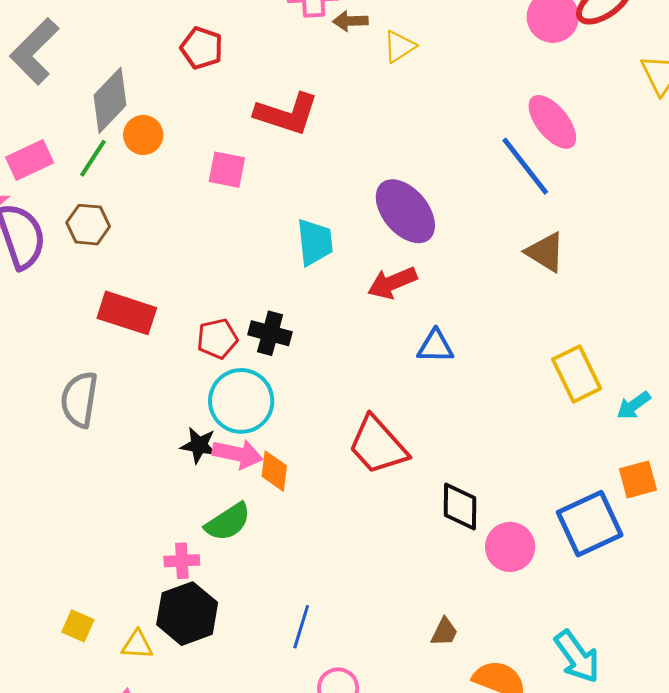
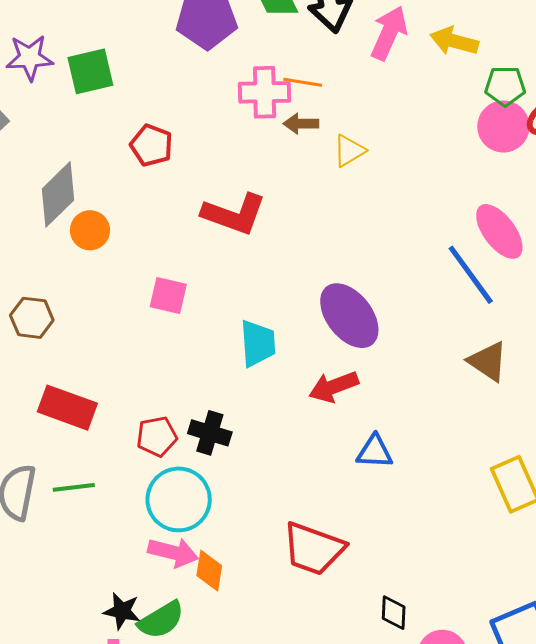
green line: (93, 158) -> (74, 487), moved, turned 48
pink square: (227, 170) -> (168, 295), moved
black star: (199, 445) -> (122, 611), moved
red trapezoid: (378, 445) -> (313, 549), turned -30
black diamond: (460, 507) -> (394, 613), size x0.7

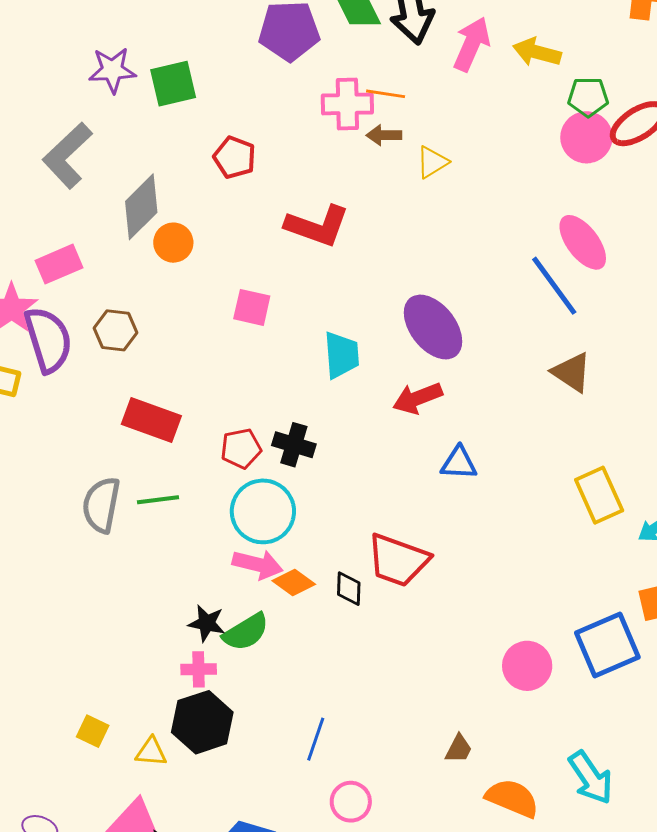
orange diamond: (209, 571) -> (294, 583), turned -63
black diamond: (394, 613) -> (349, 589), moved

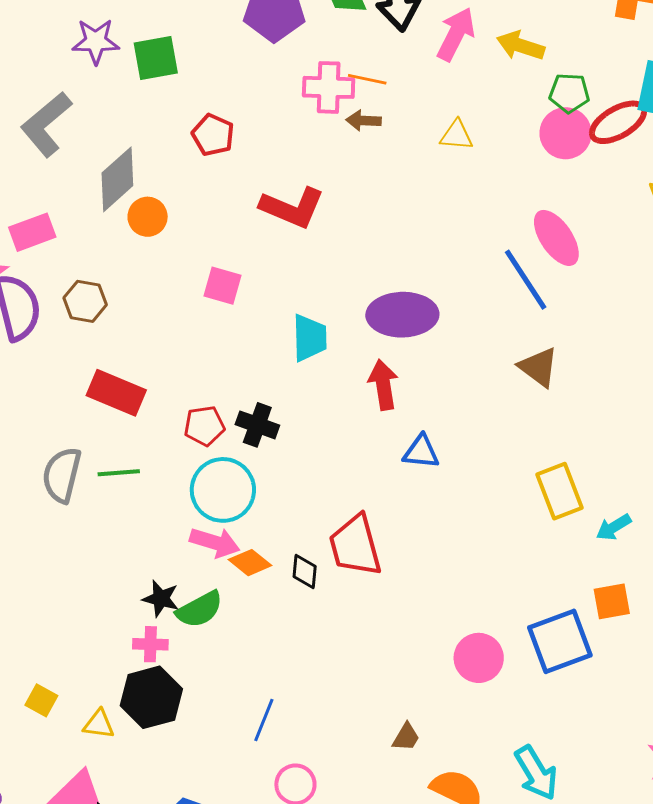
yellow triangle: (432, 162) -> (456, 135), moved, turned 33
purple ellipse: (433, 327) -> (402, 315), turned -56
red arrow: (418, 398) -> (383, 385), turned 99
red trapezoid: (398, 560) -> (355, 546), turned 52

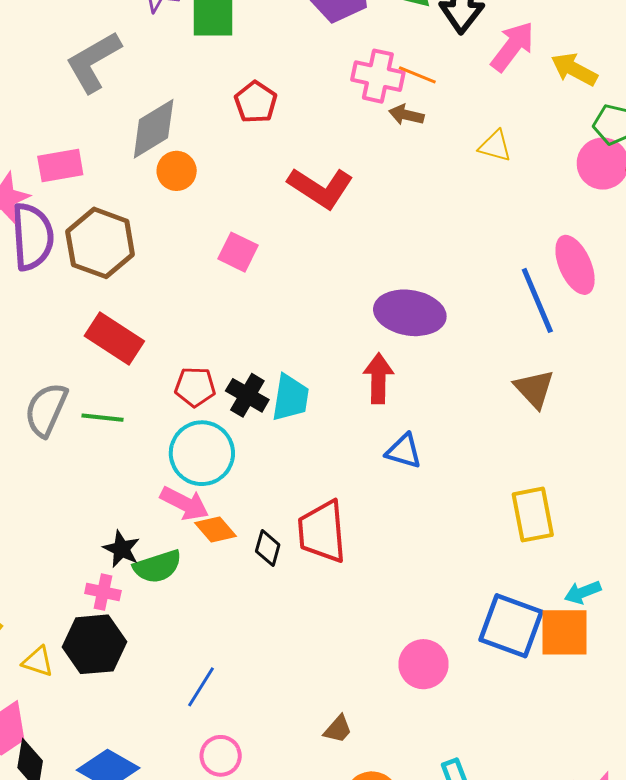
brown hexagon: (85, 301) -> (100, 243), size x1.6
cyan trapezoid: (310, 338) -> (290, 398), moved
cyan arrow: (614, 527) -> (583, 592), moved
orange square: (612, 601) -> (565, 632), size x1.4
blue square: (560, 641) -> (511, 626), moved, turned 30

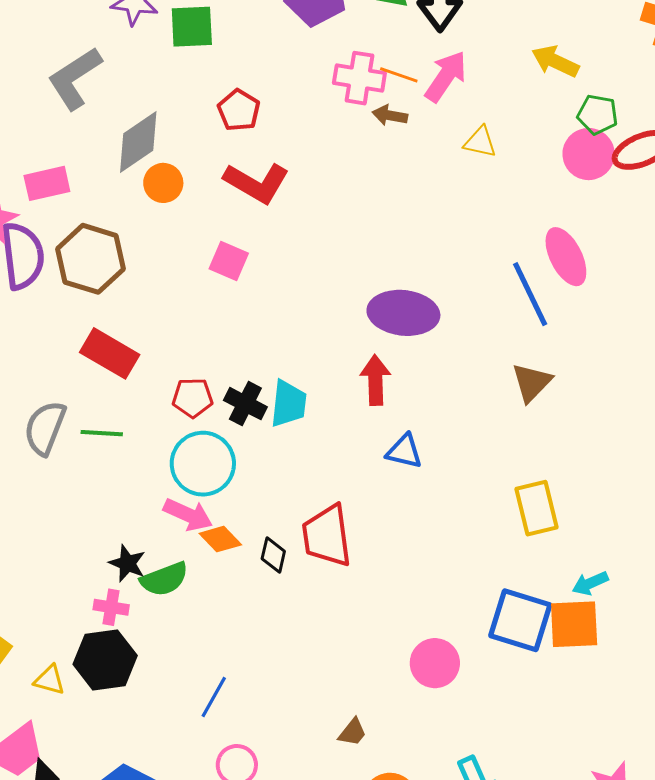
pink arrow: (513, 46) -> (446, 76), moved
red L-shape: (321, 188) -> (257, 183), moved
brown triangle: (534, 389) -> (532, 382), turned 30

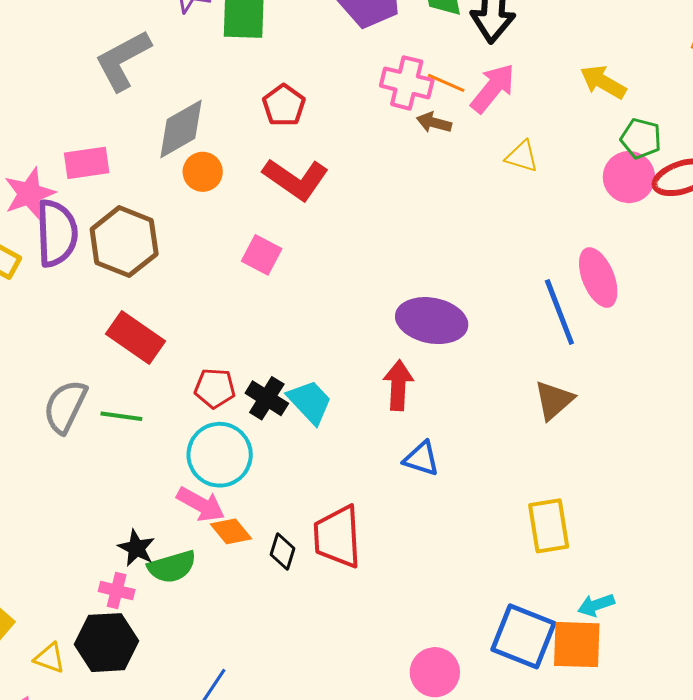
cyan trapezoid: (288, 404) -> (310, 402), turned -54

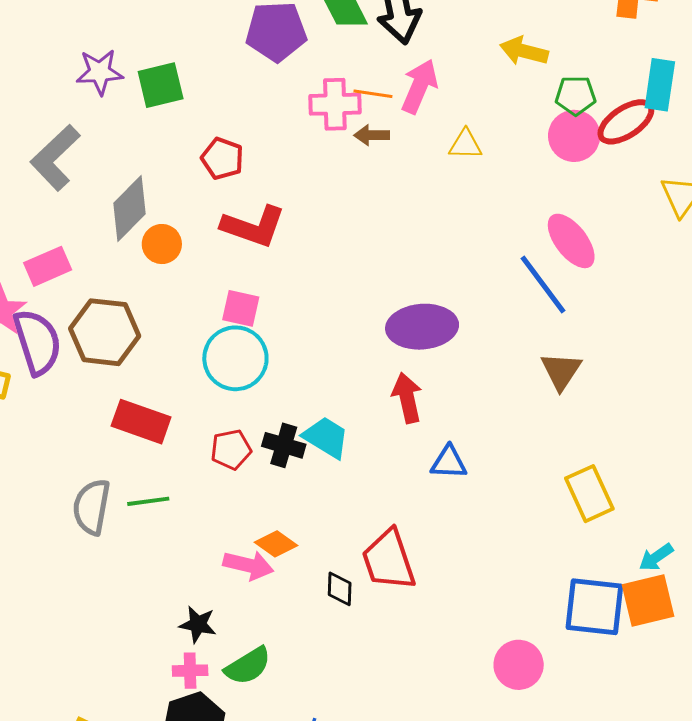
cyan circle: (220, 455) -> (235, 358), moved
orange diamond: (231, 531) -> (276, 544), moved
green semicircle: (172, 567) -> (248, 666), moved

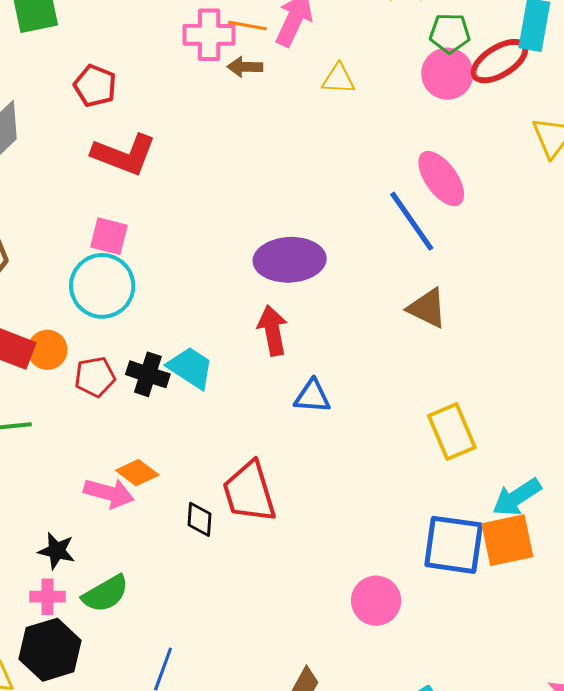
orange circle: (162, 244) -> (47, 350), moved
brown triangle: (561, 371) -> (427, 308), turned -39
cyan arrow: (656, 557) -> (517, 497), size x1.4

